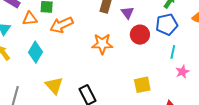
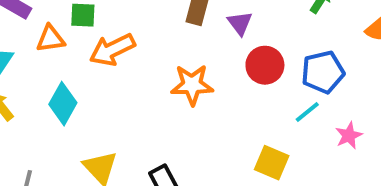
blue pentagon: (167, 24) -> (323, 72), moved
cyan line: (173, 52) -> (307, 112), moved, turned 40
yellow square: (142, 85) -> (272, 163), turned 36

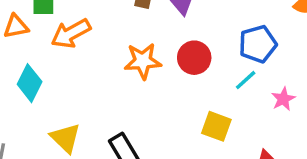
red circle: (265, 65) -> (194, 58), moved

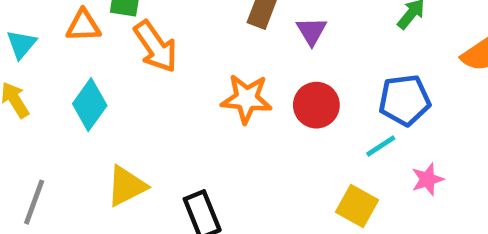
orange arrow: (71, 33) -> (156, 47), turned -105
yellow square: (216, 126) -> (357, 206), moved
yellow triangle: (65, 138) -> (126, 186), turned 40

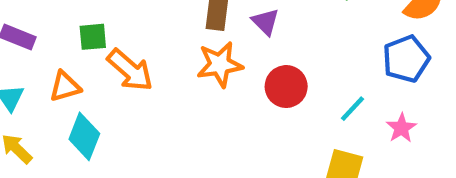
orange triangle: (83, 26) -> (65, 87), moved
orange star: (247, 99) -> (220, 64), moved
blue pentagon: (405, 100) -> (406, 59), moved

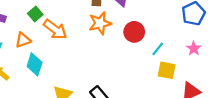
green square: (93, 37) -> (35, 14), turned -32
cyan line: (352, 109) -> (158, 49), moved

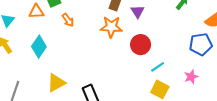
orange arrow: (55, 29) -> (68, 20), size x0.6
orange triangle: (23, 40) -> (36, 12), moved

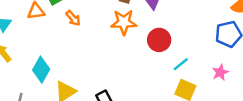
cyan diamond: (39, 47) -> (41, 70), moved

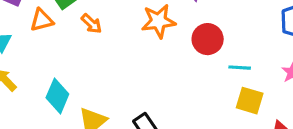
cyan line: (181, 64) -> (240, 68), turned 49

